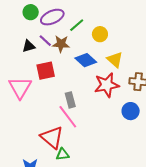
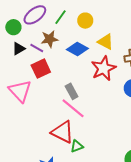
green circle: (31, 12) -> (13, 27), moved
purple line: (45, 41) -> (37, 48), moved

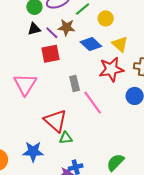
pink triangle: (20, 91) -> (25, 84), moved
pink line: (73, 108) -> (93, 103), moved

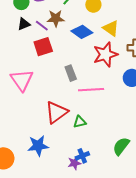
pink line: (93, 103) -> (91, 90), turned -50
red triangle: (55, 121) -> (56, 112), turned 50
green triangle: (66, 138) -> (80, 122), moved

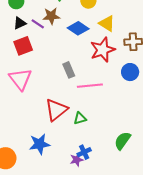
red square: (43, 47) -> (23, 46), moved

